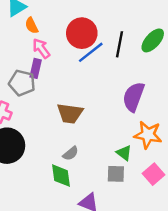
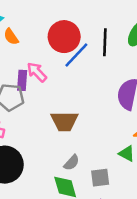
pink arrow: (41, 48) -> (37, 72), moved
gray square: (116, 174) -> (100, 178), moved

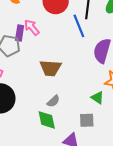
blue line: (76, 55) -> (79, 26), moved, turned -70
gray square: (100, 178) -> (87, 120), moved

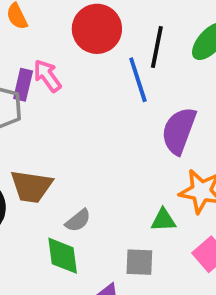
brown trapezoid: (50, 68) -> (31, 186), moved
green triangle: (97, 98) -> (163, 220), turned -40

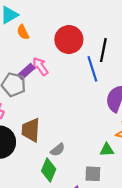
purple rectangle: (23, 85) -> (26, 72), turned 35
brown trapezoid: (31, 186) -> (31, 130), turned 85
green diamond: (63, 256) -> (49, 170), turned 30

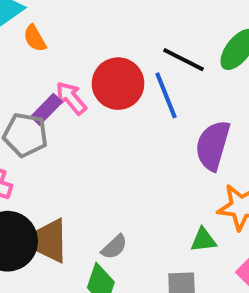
red circle: (69, 39) -> (118, 84), moved
black line: (103, 50) -> (183, 60), turned -70
brown trapezoid: (31, 130) -> (50, 241), moved

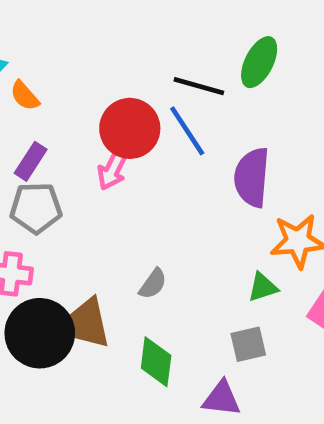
pink arrow: (71, 98) -> (113, 169), moved, turned -102
purple rectangle: (46, 109) -> (31, 161), moved
gray semicircle: (114, 247) -> (153, 284), moved

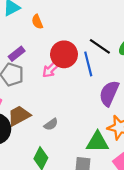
orange semicircle: (25, 96) -> (37, 22), moved
green triangle: (263, 287) -> (98, 142), size x1.6
brown trapezoid: (88, 323) -> (19, 116), moved, turned 55

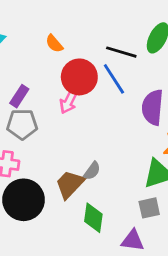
orange semicircle: (37, 22) -> (54, 44), moved
brown trapezoid: (19, 116) -> (70, 184), moved

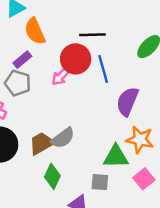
orange semicircle: (54, 44) -> (35, 31), moved, size x1.6
black line: (121, 52) -> (92, 35), moved, turned -35
gray semicircle: (92, 171) -> (63, 138), size x1.5

